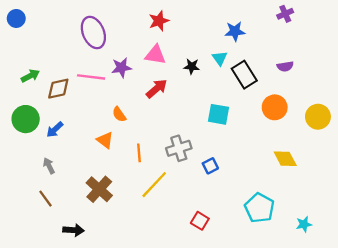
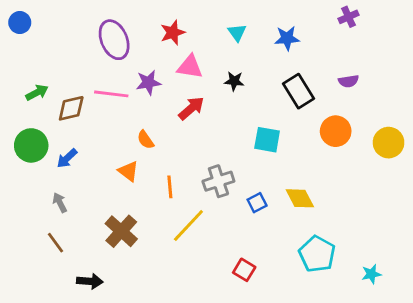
red star: (159, 21) -> (173, 33), moved
cyan triangle: (220, 58) -> (237, 33), moved
yellow diamond: (285, 159) -> (300, 198), moved

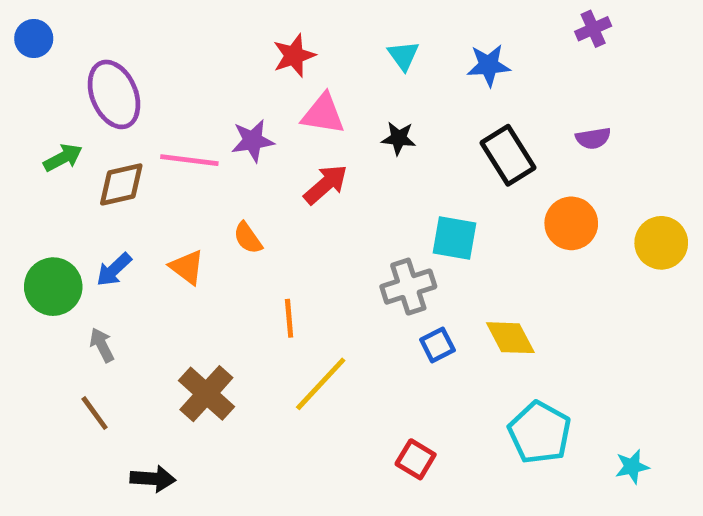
purple ellipse: (114, 40) -> (114, 94), moved
green circle: (31, 145) -> (53, 287), moved
orange triangle: (128, 171) -> (187, 267), moved
gray cross: (218, 181) -> (408, 287), moved

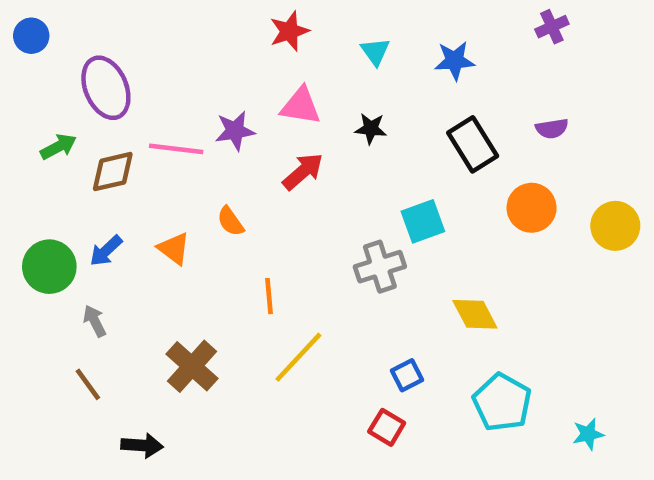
red star: (294, 56) -> (289, 31), moved
cyan square: (455, 238) -> (423, 221), turned -30
blue square: (437, 345) -> (407, 375), moved

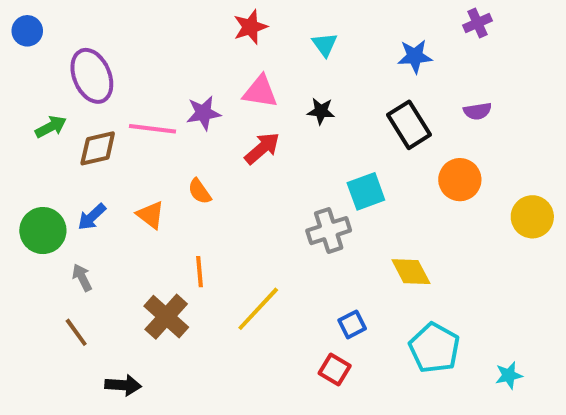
blue star: (455, 61) -> (415, 56), moved
yellow circle: (615, 226) -> (532, 217), moved
orange line: (269, 296) -> (200, 272), moved

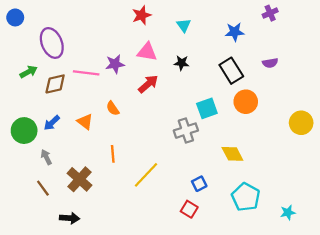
orange circle: (460, 180) -> (246, 102), moved
brown cross: (166, 317) -> (79, 179), moved

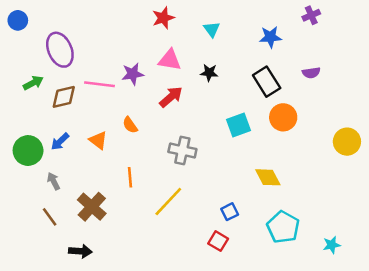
gray cross: (186, 131) -> (182, 151), moved, turned 30

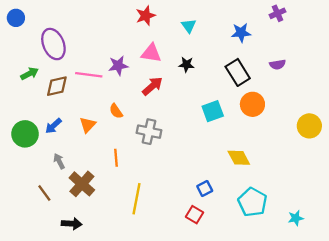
orange triangle: (98, 140) -> (88, 125), turned 36
gray cross: (182, 151) -> (149, 132), moved
gray arrow: (54, 181) -> (59, 161), moved
yellow line: (168, 202) -> (136, 199), moved, turned -32

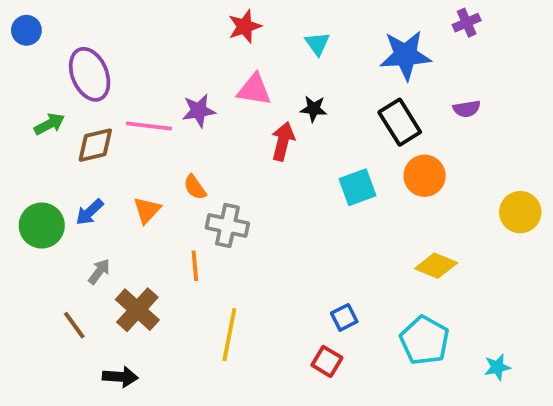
blue star: (241, 33) -> (405, 55), size x1.5
red arrow: (152, 86) -> (283, 141), moved, turned -35
gray cross: (149, 132) -> (227, 226), moved
yellow diamond: (239, 158) -> (436, 266), moved, turned -40
gray arrow: (59, 161) -> (99, 271), turned 63

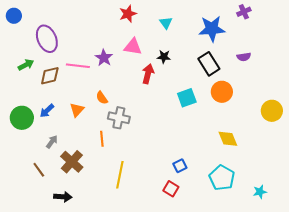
purple star: (199, 111) -> (104, 58), turned -30
yellow diamond: (436, 266) -> (228, 139), turned 45

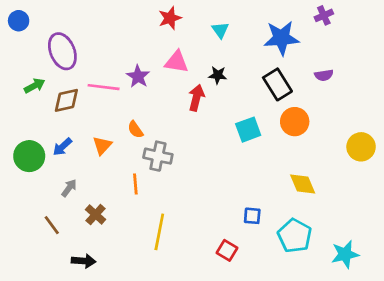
brown cross: (72, 162) -> (96, 215), size x0.7
blue square: (180, 166) -> (252, 216), moved, turned 32
cyan star: (260, 192) -> (345, 254), size x1.5

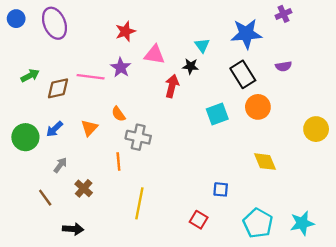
red star: (170, 18) -> (125, 31), moved
cyan triangle: (220, 30) -> (202, 45), moved
purple ellipse: (62, 51) -> (54, 23), moved
cyan pentagon: (295, 236) -> (258, 223), moved

